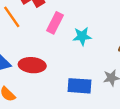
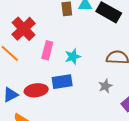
blue rectangle: (79, 86) -> (62, 82), moved

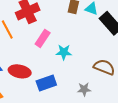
blue rectangle: (62, 82) -> (46, 83), moved, turned -30

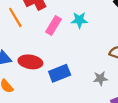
cyan star: (64, 52) -> (79, 20), moved

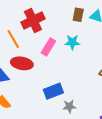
red ellipse: (30, 62) -> (22, 63), moved
gray star: (100, 78) -> (69, 106), moved

